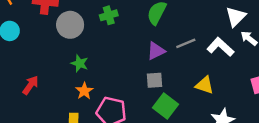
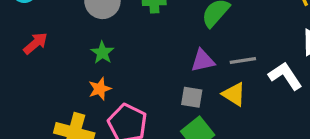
red arrow: (30, 85) -> (35, 43), moved
yellow triangle: (204, 85) -> (234, 94), moved

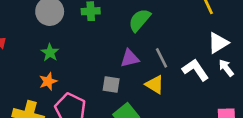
gray line: (243, 61) -> (162, 58), turned 72
gray square: (192, 97) -> (111, 84), moved

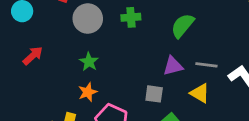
gray line: (162, 58) -> (206, 65), turned -54

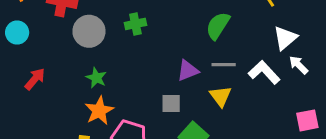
green semicircle: (183, 26) -> (218, 26), moved
orange star: (88, 92) -> (99, 111), size x1.4
yellow triangle: (200, 93) -> (221, 96), turned 30

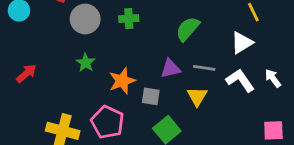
green semicircle: (218, 26) -> (188, 29), moved
white triangle: (285, 38) -> (242, 43), moved
red arrow: (35, 79) -> (26, 73), moved
orange star: (99, 111) -> (122, 81), moved

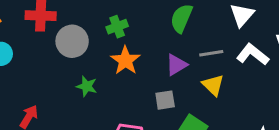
orange star: (122, 81) -> (125, 60), moved

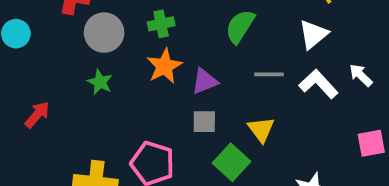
purple triangle: (176, 65) -> (205, 81), moved
yellow triangle: (213, 85) -> (261, 129), moved
green star: (87, 86) -> (100, 82), moved

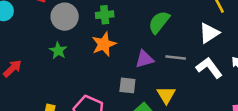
purple triangle: (205, 81) -> (145, 59), moved

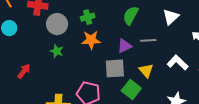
orange star: (104, 44) -> (91, 40), turned 30
white L-shape: (209, 68) -> (178, 63), moved
gray square: (127, 85) -> (115, 68), size x1.5

